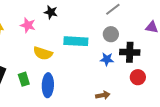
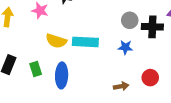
cyan rectangle: (76, 41) -> (85, 42), moved
black cross: (130, 52) -> (152, 27), moved
red circle: (138, 77) -> (150, 78), moved

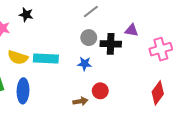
red circle: (150, 78) -> (100, 91), moved

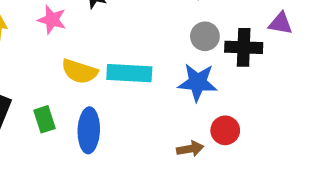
blue star: (85, 64) -> (198, 82), size x1.5

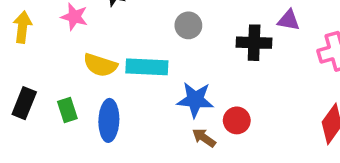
gray circle: (205, 36) -> (188, 25), moved
blue star: (198, 82) -> (195, 100), moved
brown arrow: (190, 149) -> (204, 138), turned -135

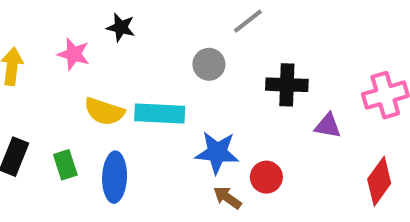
purple triangle: (289, 20) -> (328, 126), moved

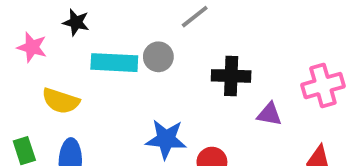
cyan rectangle: (160, 114) -> (114, 63), moved

